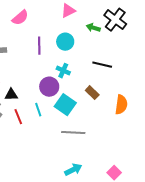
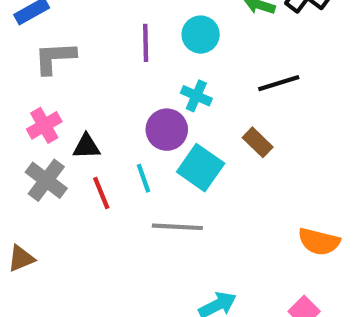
black line: (102, 65) -> (279, 83), turned -30
orange semicircle: (121, 105) -> (319, 242), moved, turned 96
gray line: (73, 133) -> (177, 227), moved

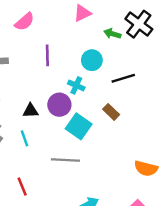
cyan circle: (201, 35) -> (92, 60), moved
black triangle: (86, 146) -> (31, 111), moved
cyan line: (144, 178) -> (25, 138), moved
red line: (101, 193) -> (22, 186), moved

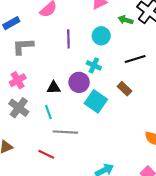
cyan circle: (92, 60) -> (101, 36), moved
gray line: (65, 160) -> (65, 132), moved
red line: (22, 186) -> (46, 154), turned -42

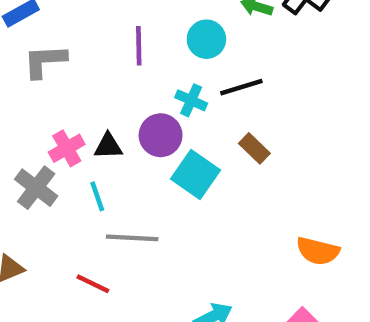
black line: (135, 59) -> (241, 87), moved
pink cross: (18, 80) -> (67, 148), moved

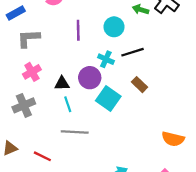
pink cross: (67, 148) -> (32, 72), moved
gray cross: (36, 188) -> (24, 105), turned 30
cyan line: (97, 196) -> (68, 104), moved
red line: (93, 284) -> (42, 156), moved

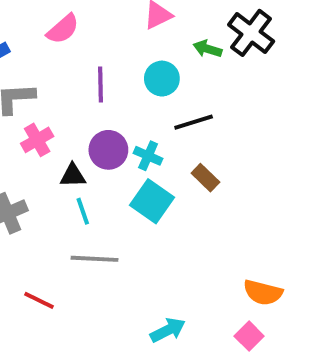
cyan cross: (106, 59) -> (148, 156), moved
pink cross: (32, 72) -> (37, 140), moved
purple circle: (90, 78) -> (108, 150), moved
orange semicircle: (173, 139) -> (263, 292), moved

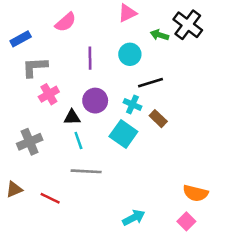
cyan cross: (148, 156) -> (132, 104), moved

